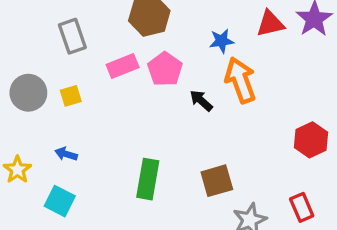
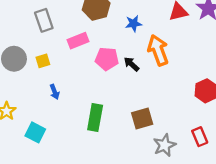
blue star: (222, 41) -> (134, 24), moved
pink pentagon: (165, 69) -> (107, 59), moved, turned -30
blue arrow: (66, 154) -> (55, 92), moved, turned -128

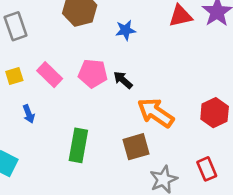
pink rectangle: (78, 41) -> (50, 75), moved, turned 66
orange arrow: (158, 50) -> (156, 113), moved, turned -36

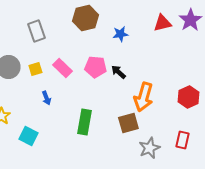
orange arrow: (156, 113) -> (143, 97), turned -108
red rectangle: (207, 169) -> (182, 140), turned 36

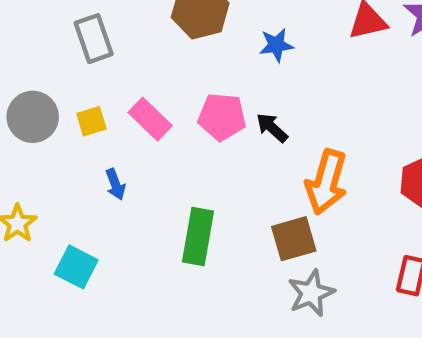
gray star: (149, 148) -> (311, 293), moved

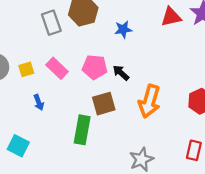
gray rectangle: (94, 39) -> (51, 23), moved
brown square: (294, 239) -> (104, 104), moved

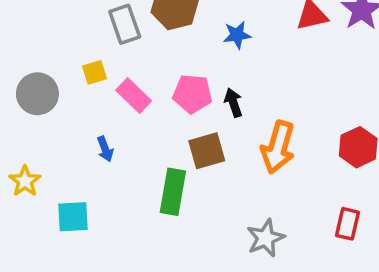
yellow square: (26, 69) -> (94, 72), moved
black arrow: (121, 73) -> (233, 103), turned 30
cyan square: (18, 146) -> (73, 217), turned -30

